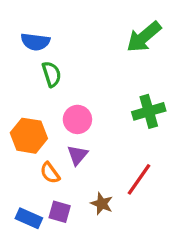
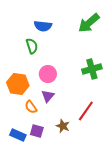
blue semicircle: (35, 42) -> (43, 26), moved

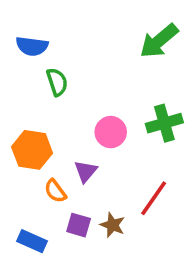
blue semicircle: (43, 26) -> (32, 46), moved
pink circle: (48, 74) -> (111, 132), moved
purple square: (37, 131) -> (79, 225), moved

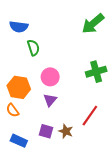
pink circle: (111, 132) -> (50, 77), moved
orange semicircle: (55, 191) -> (13, 110), moved

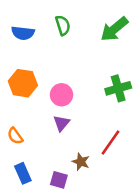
green semicircle: (33, 48) -> (63, 25), moved
orange hexagon: (19, 87) -> (23, 83), moved
purple square: (46, 131) -> (59, 180), moved
blue rectangle: (19, 141) -> (23, 173), turned 42

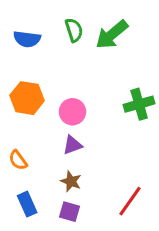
green arrow: (114, 29) -> (112, 35), moved
purple triangle: (62, 123) -> (72, 145), turned 30
red line: (110, 142) -> (130, 201), moved
brown star: (81, 162) -> (71, 181), moved

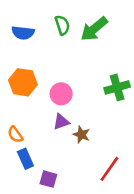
brown star: (71, 181) -> (81, 135), moved
blue rectangle: (27, 204) -> (25, 159), moved
purple square: (69, 212) -> (48, 179), moved

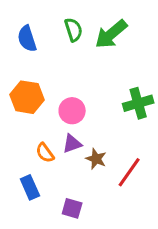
blue semicircle: (23, 33) -> (27, 39), turned 65
orange semicircle: (15, 135) -> (45, 153), moved
red line: (109, 169) -> (129, 172), moved
purple square: (48, 179) -> (72, 208), moved

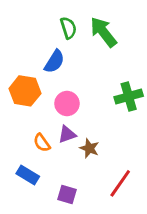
green arrow: (111, 34) -> (103, 32), turned 92
blue semicircle: (27, 39) -> (54, 61), moved, turned -130
red line: (129, 172) -> (120, 183), moved
blue rectangle: (30, 187) -> (28, 175), turned -35

